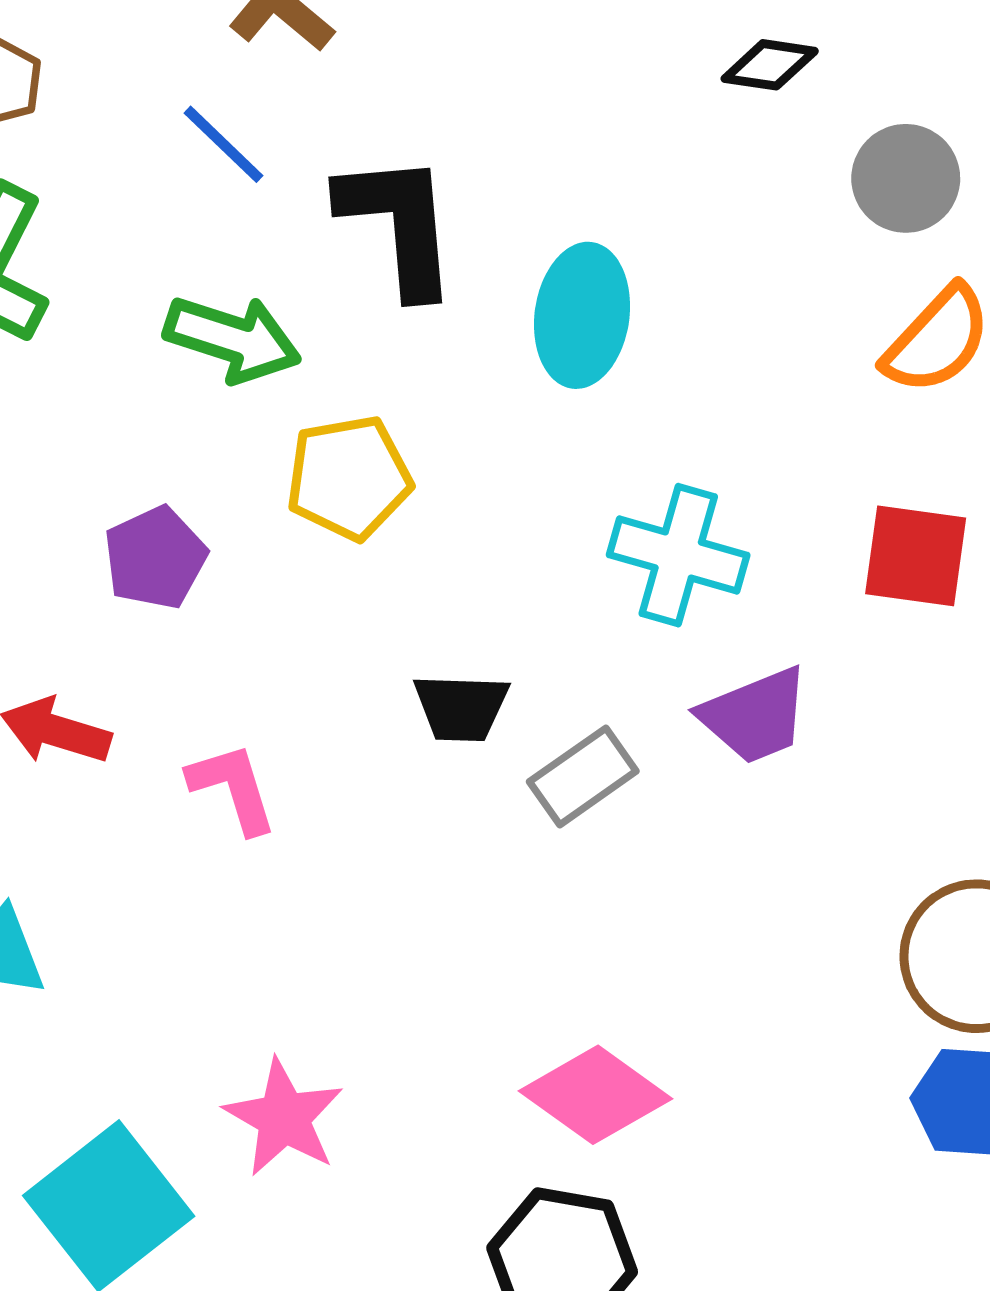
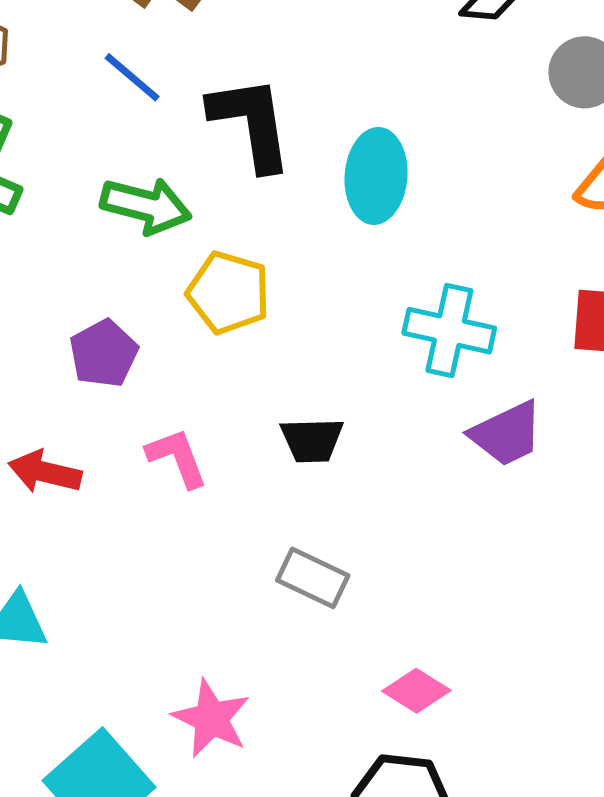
yellow pentagon: (349, 478) -> (228, 293), turned 30
gray rectangle: (583, 776) -> (313, 578), moved, turned 64
pink L-shape: (233, 788) -> (177, 458), moved
pink diamond: (596, 1095) -> (416, 691), size x0.7

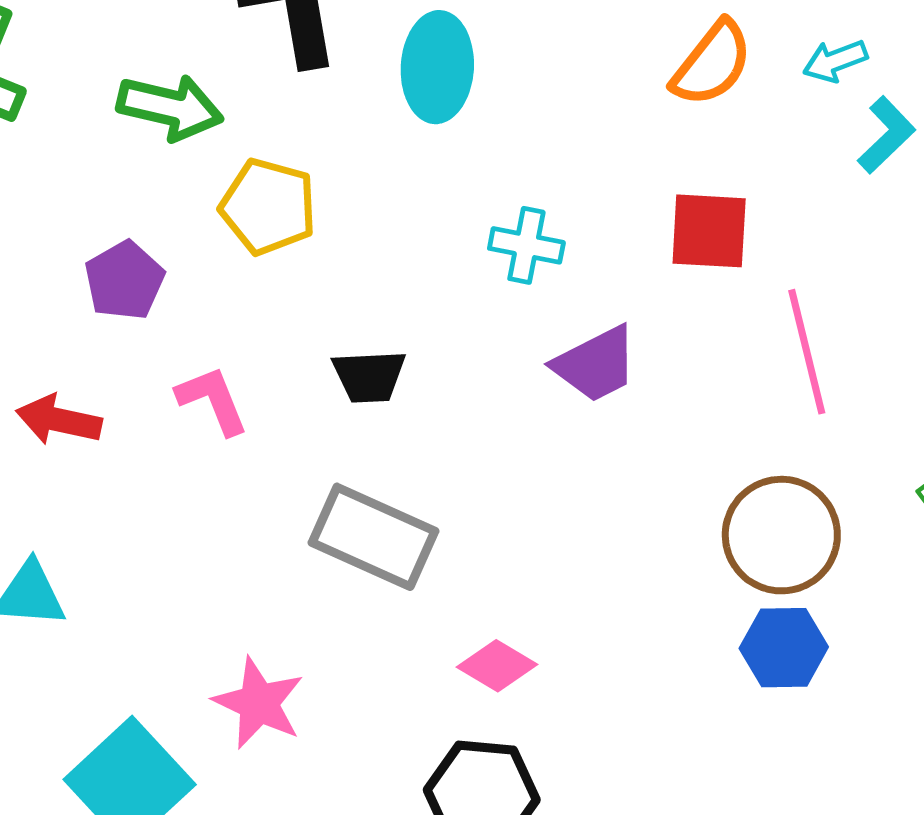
cyan cross: (449, 331) -> (526, 245), size x0.7
gray rectangle: (313, 578) -> (373, 537), size x1.5

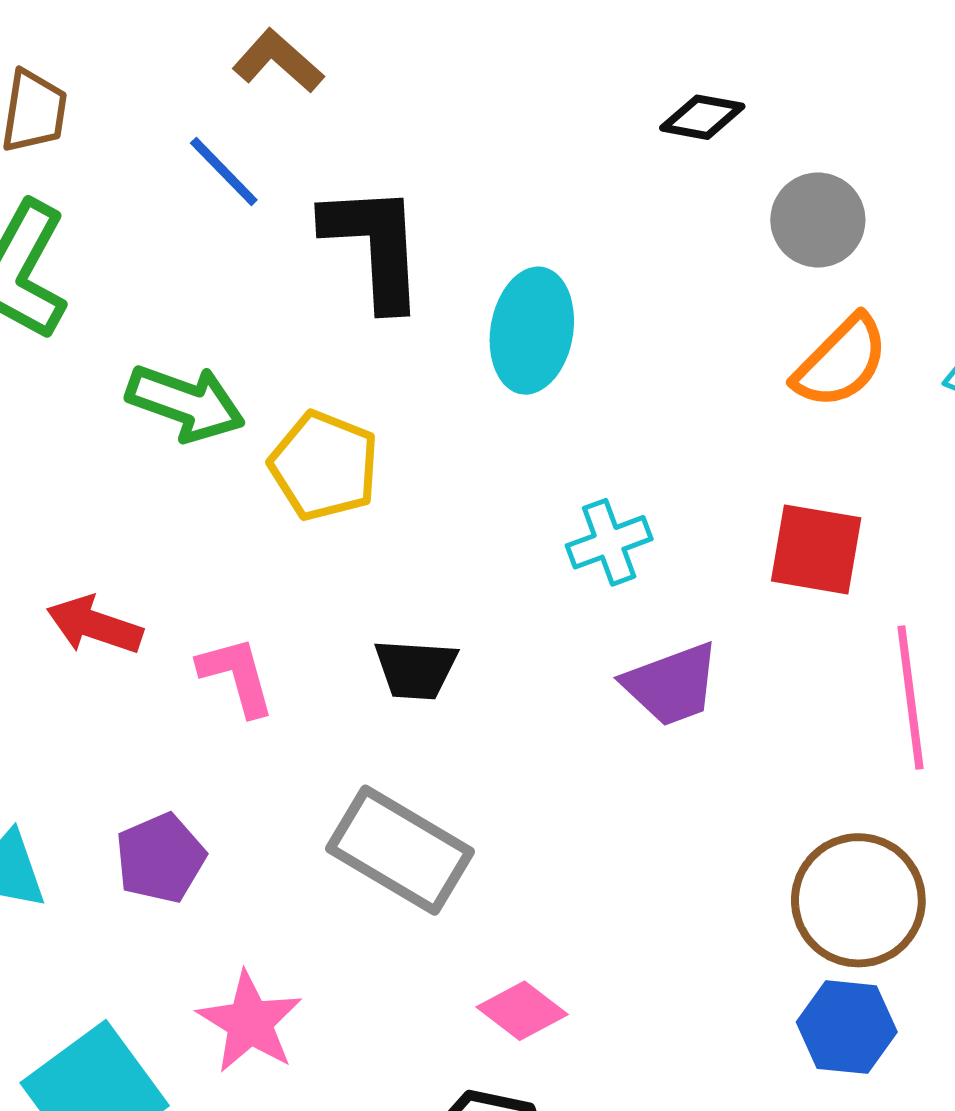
green arrow: (170, 107) -> (186, 403), moved
cyan cross: (526, 245) -> (609, 542), turned -38
purple pentagon: (124, 280) -> (160, 858), moved
red arrow: (59, 420) -> (94, 625), moved

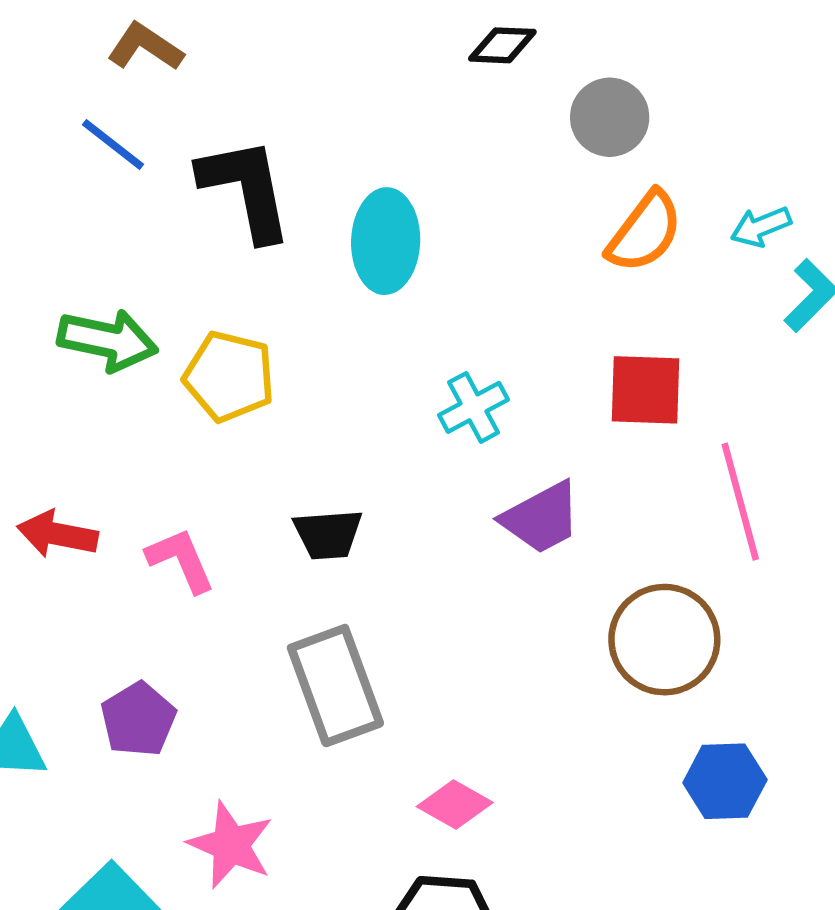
gray rectangle: (400, 850) -> (335, 686), turned 47
brown circle: (858, 900) -> (664, 640), moved

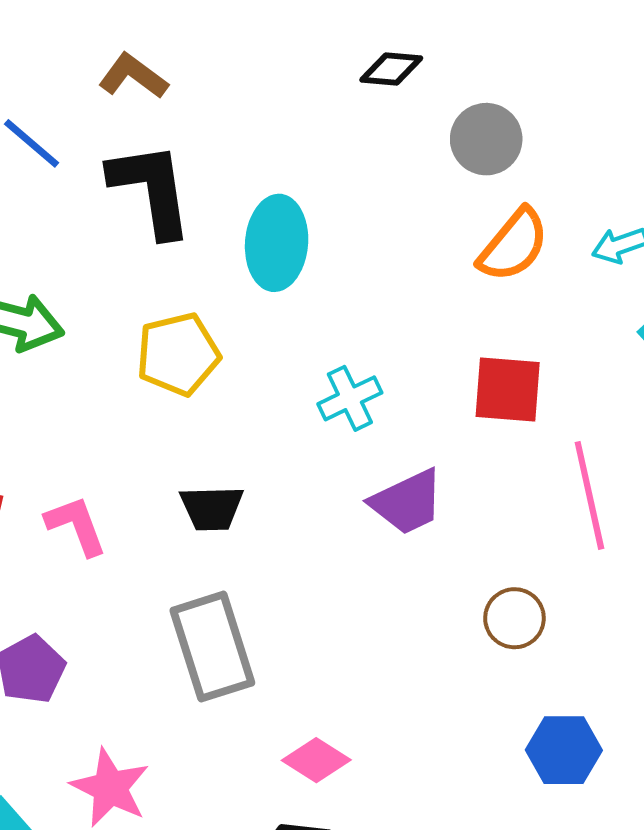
brown L-shape: (145, 47) -> (133, 76), moved
yellow pentagon: (229, 376) -> (178, 354), moved, turned -30
brown circle: (664, 640) -> (514, 618), size x0.6

